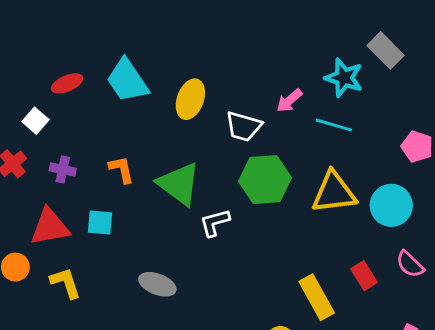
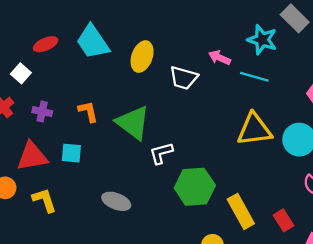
pink arrow: (289, 101) -> (220, 58), turned 65
green hexagon: (265, 180) -> (195, 187), moved
red rectangle: (364, 276) -> (283, 220), moved

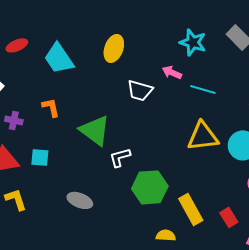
cyan star: (262, 40) -> (193, 42), moved
red ellipse: (46, 44) -> (17, 45), moved
yellow ellipse: (142, 57) -> (114, 48), moved
orange L-shape: (88, 112) -> (51, 107), moved

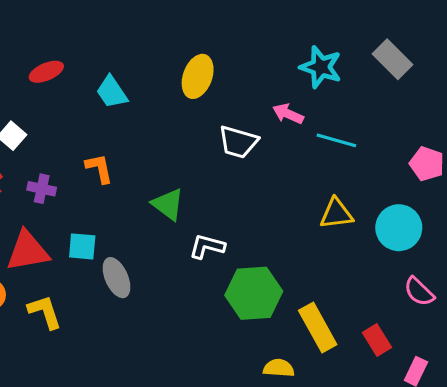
cyan trapezoid: (59, 58) -> (112, 92), size x0.7
green triangle: (95, 130) -> (168, 204), size x0.7
yellow triangle: (203, 136) -> (336, 214), size x0.7
white L-shape: (120, 157) -> (207, 246), turned 30
gray ellipse: (80, 200) -> (116, 278), moved, turned 45

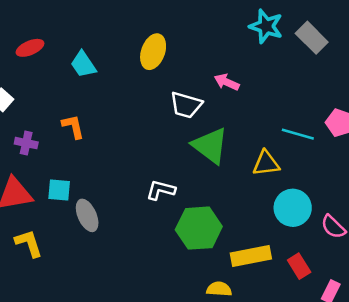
cyan star: (321, 67) -> (266, 26), moved
cyan line: (336, 140) -> (298, 134), moved
green triangle: (168, 204) -> (210, 146), moved, size x1.4
cyan circle: (399, 228) -> (293, 208), moved
yellow rectangle: (318, 328) -> (251, 256), turned -72

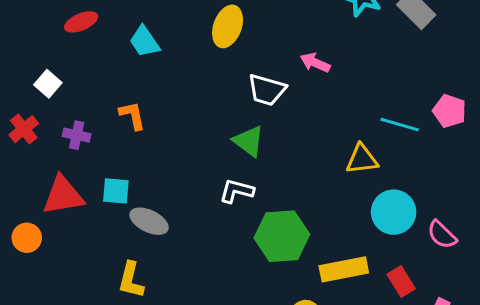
green triangle: (210, 146) -> (249, 141), moved, size x0.7
gray ellipse: (87, 215) -> (149, 221), turned -40
yellow L-shape: (29, 243) -> (131, 280), moved, turned -148

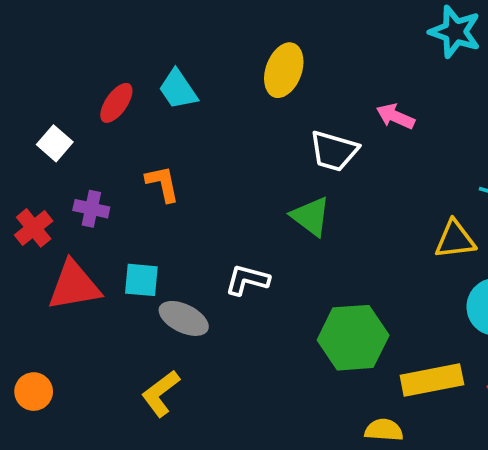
red ellipse: (81, 22) -> (116, 103), moved, turned -32
red cross: (24, 129) -> (34, 228), moved
white L-shape: (237, 191) -> (247, 280), moved
orange circle: (27, 238) -> (34, 392), moved
yellow L-shape: (131, 280) -> (161, 393), turned 39

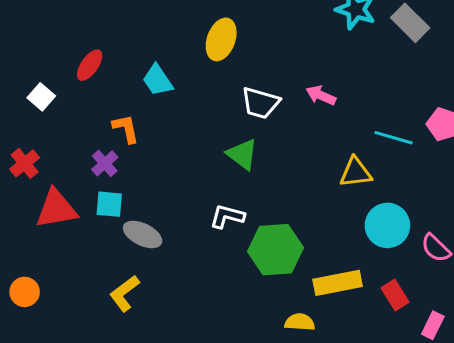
cyan trapezoid: (178, 89) -> (158, 80), moved
pink arrow: (395, 116) -> (321, 95), moved
purple cross: (91, 209) -> (105, 163), moved, turned 36
white L-shape: (247, 280) -> (227, 216), moved

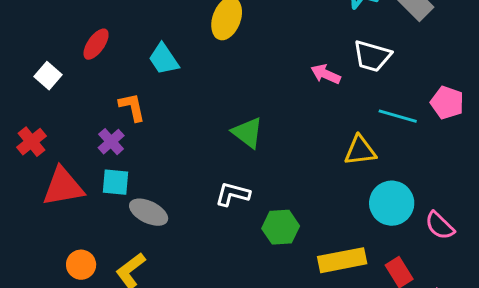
white trapezoid: (260, 103) -> (372, 56), moved
green hexagon: (276, 250) -> (281, 227), size x0.7
orange circle: (25, 292) -> (81, 265), moved

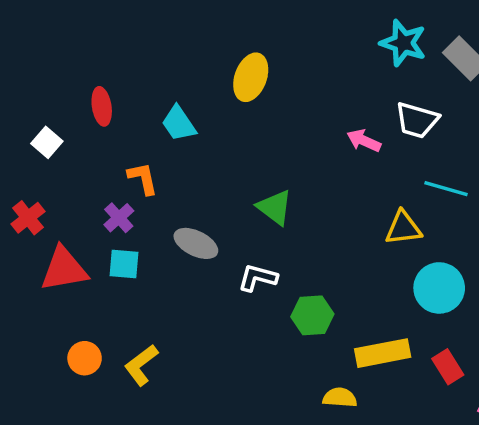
red ellipse: (96, 44) -> (102, 106), turned -44
gray ellipse: (149, 212) -> (196, 243), moved

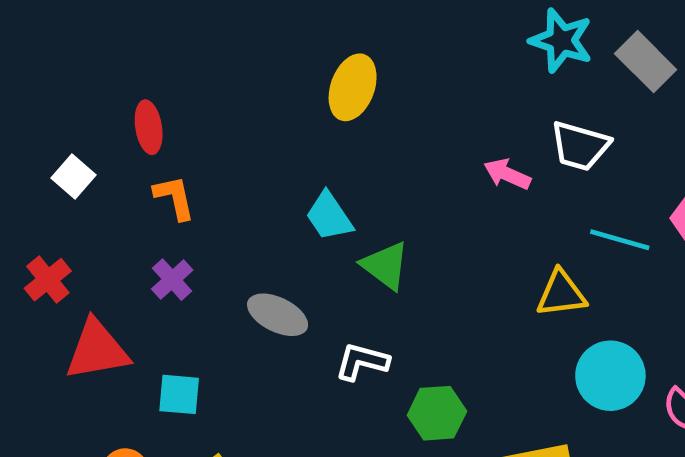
cyan trapezoid: (179, 124) -> (329, 216), moved
orange L-shape: (143, 178) -> (174, 198), moved
cyan square: (124, 264) -> (179, 394), moved

